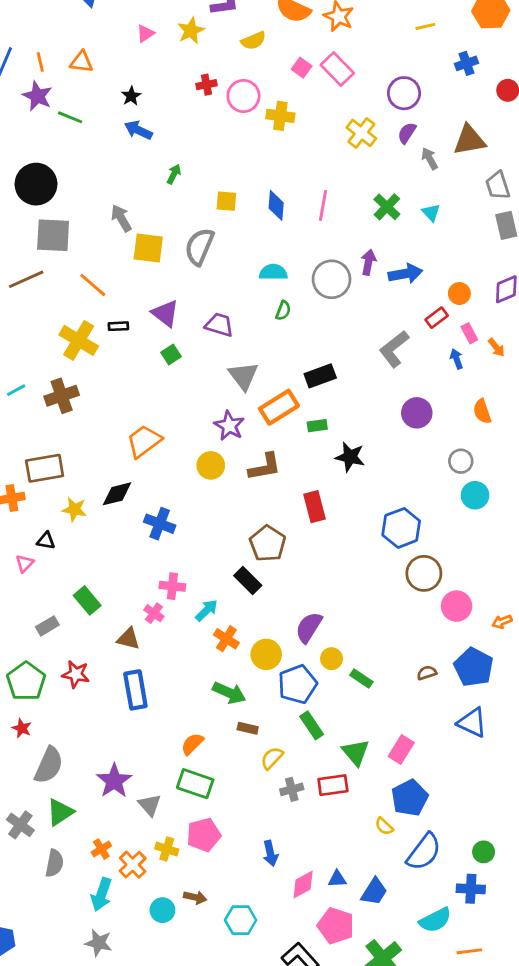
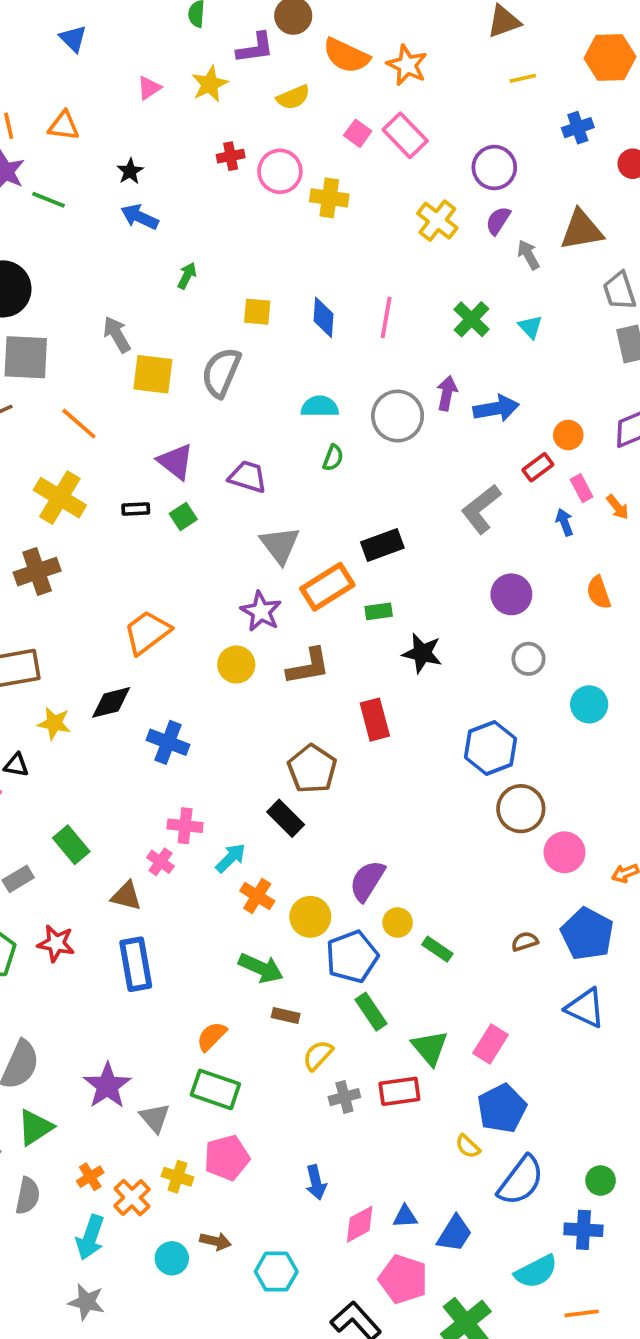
black rectangle: (118, 326) -> (136, 509), moved
gray circle: (461, 461) -> (528, 659), moved

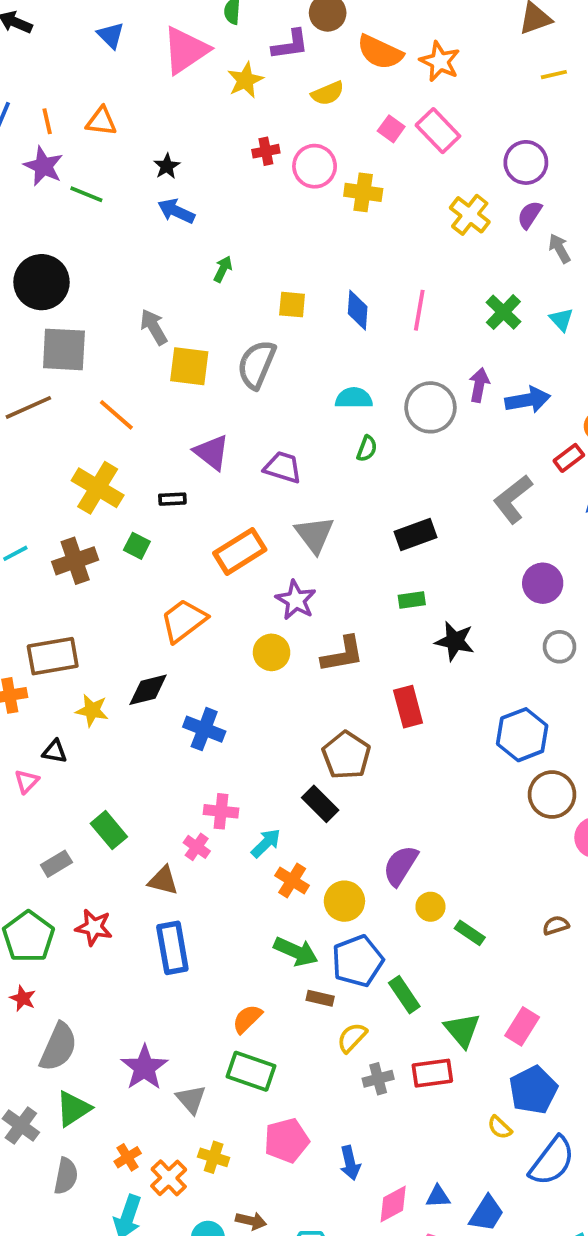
pink triangle: (149, 88) -> (186, 50), moved, size x2.0
green square: (183, 517) -> (137, 546), moved, turned -30
orange rectangle: (327, 587) -> (240, 551), moved
blue pentagon: (352, 957) -> (358, 961), moved
pink pentagon: (227, 1158) -> (286, 1140), moved

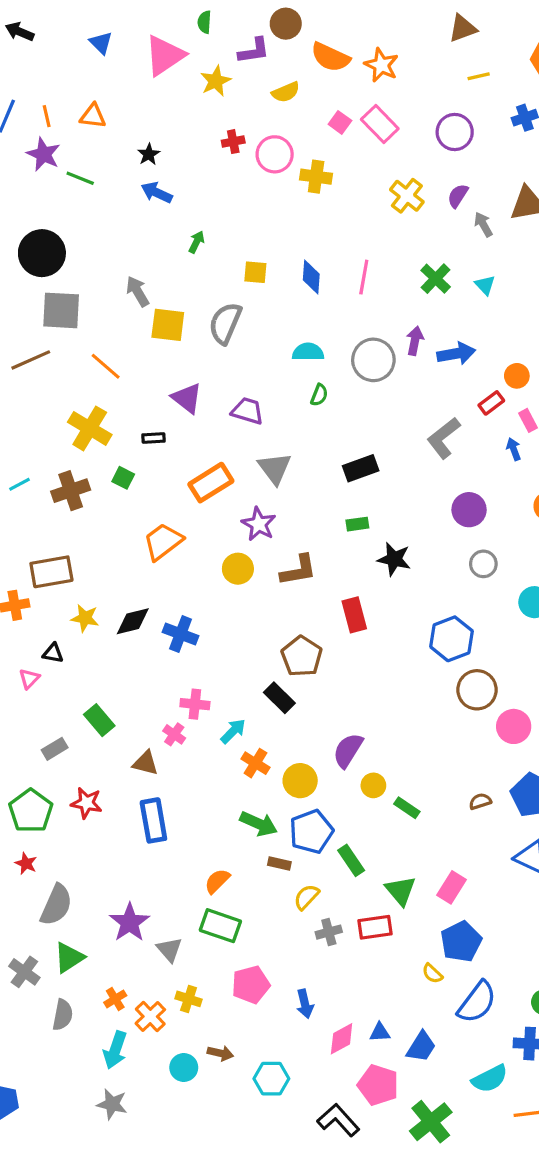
purple circle: (526, 162) -> (455, 132), moved
black diamond: (148, 690) -> (133, 621), moved

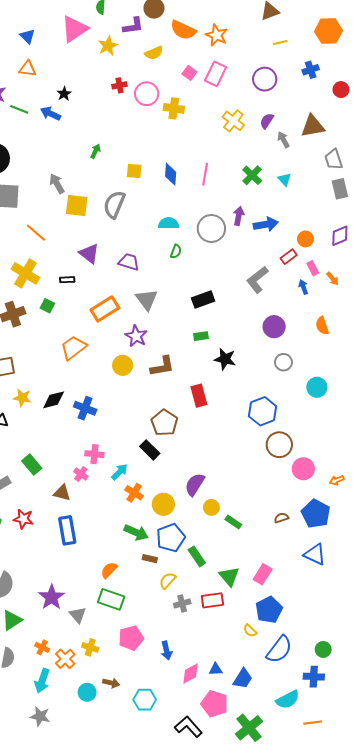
blue triangle: (101, 43) -> (28, 36), moved
pink rectangle: (380, 124) -> (216, 74), turned 70
blue arrow: (157, 193) -> (51, 114), moved
orange cross: (115, 999) -> (42, 647), turned -32

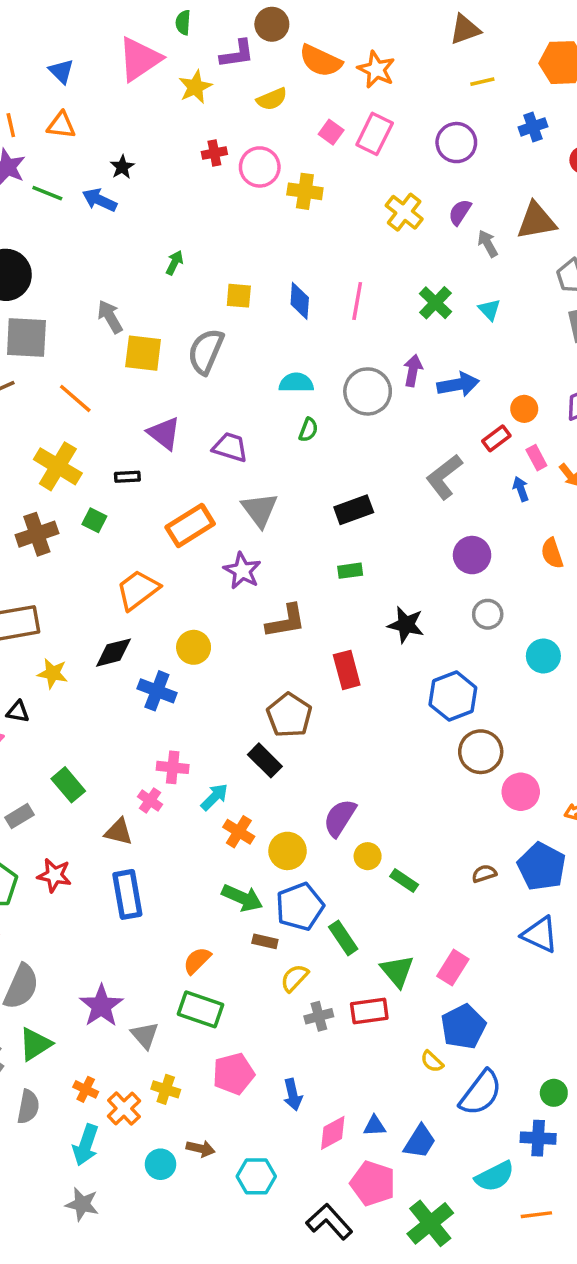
black star: (225, 359) -> (406, 625), moved
yellow circle: (123, 365) -> (194, 647), moved
black diamond: (54, 400) -> (113, 653), moved

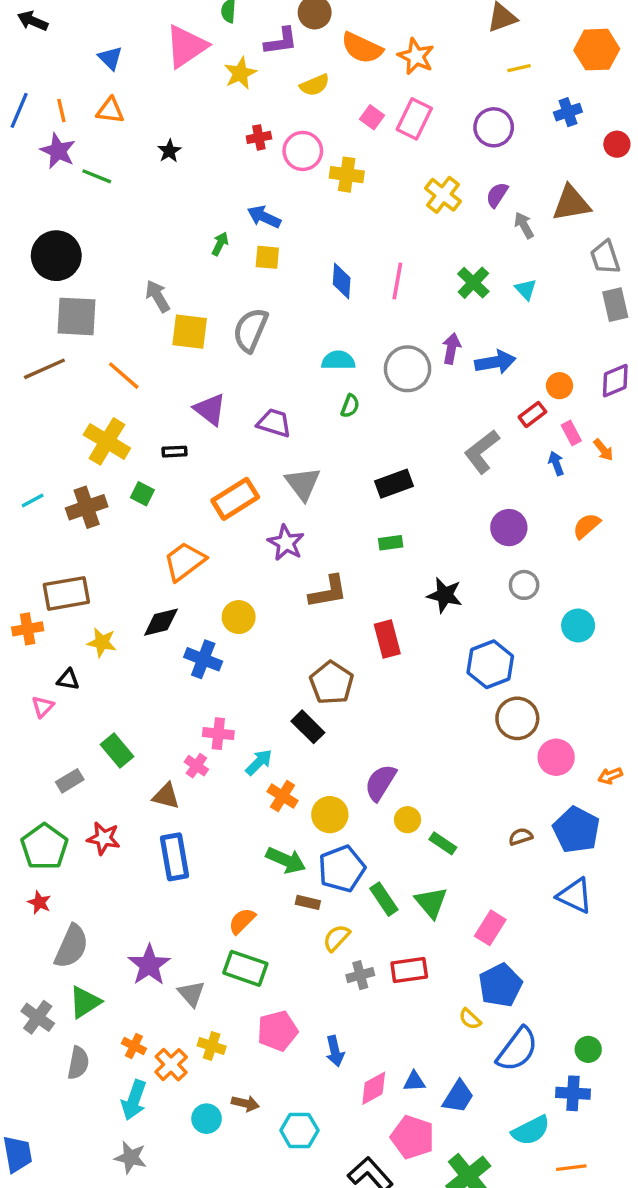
blue arrow: (100, 200) -> (264, 217), moved
yellow square: (239, 296) -> (267, 257), moved
orange semicircle: (552, 553) -> (587, 526), turned 68
green triangle: (397, 971) -> (431, 902), moved

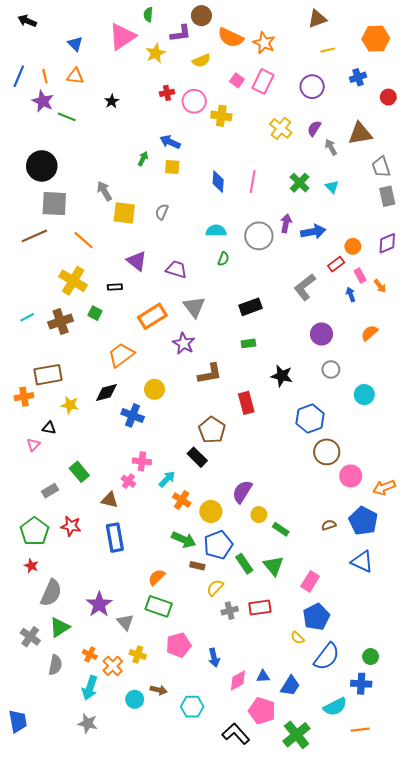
gray semicircle: (250, 330) -> (162, 212), size x0.6
orange arrow: (610, 776) -> (384, 487), size x1.5

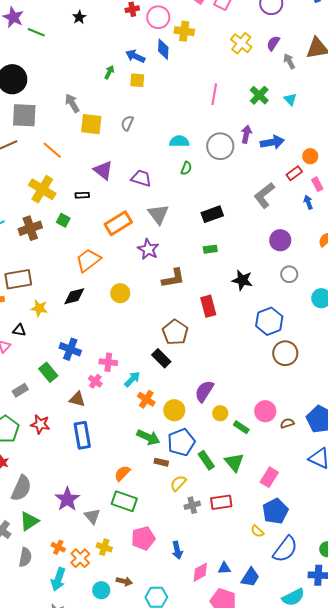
blue diamond: (218, 182) -> (163, 49), moved
blue cross: (133, 415) -> (70, 349), moved
pink circle: (351, 476) -> (265, 411), moved

